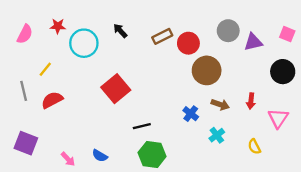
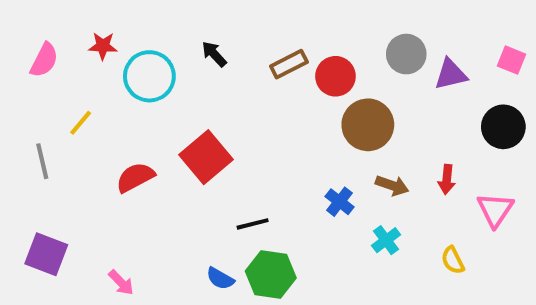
red semicircle: (52, 100) -> (135, 177), moved
blue semicircle: (100, 156) -> (220, 279), moved

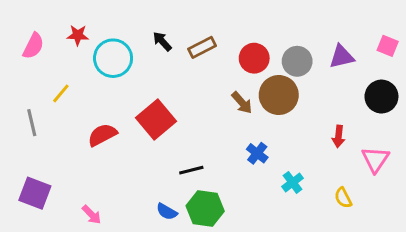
gray circle: (406, 54) -> (297, 61), moved
brown rectangle: (289, 64) -> (202, 47), moved
brown arrow: (392, 185) -> (242, 103), moved, turned 30

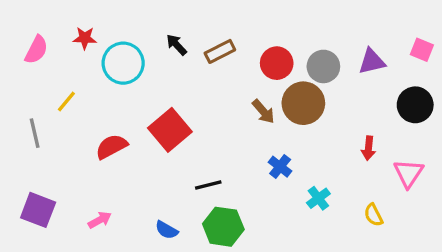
blue semicircle: (167, 212) -> (167, 230), moved
pink arrow: (92, 215) -> (100, 220), moved, turned -75

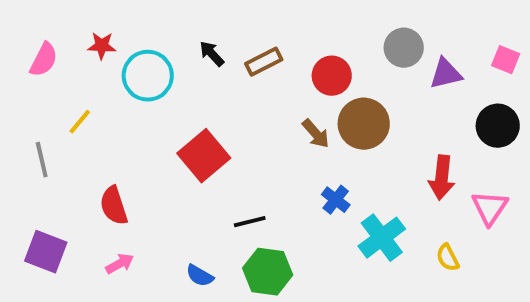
gray circle: (323, 66) -> (404, 48), moved
red semicircle: (111, 147) -> (114, 206), moved, turned -80
red arrow: (368, 148) -> (442, 178), size x1.5
cyan cross: (318, 198) -> (382, 238), size x1.6

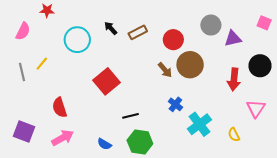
red star: (102, 46) -> (47, 10), moved
pink square: (506, 60) -> (264, 23), moved
gray line: (42, 160) -> (22, 72), moved
red arrow: (442, 178) -> (234, 79), moved
pink arrow: (120, 264) -> (63, 138), size x1.5

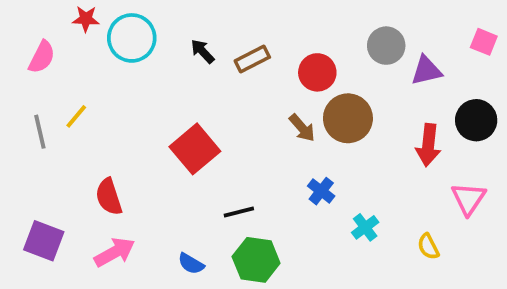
cyan circle: (77, 40) -> (132, 38), moved
cyan cross: (199, 124) -> (365, 227), size x0.6

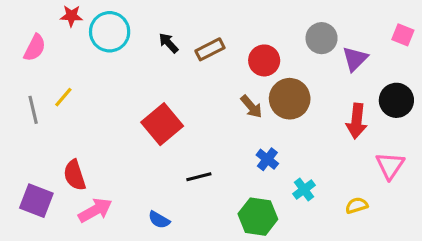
purple triangle: (426, 70) -> (355, 59), turned -32
red semicircle: (109, 197) -> (75, 175), moved
yellow semicircle: (428, 246) -> (357, 205), turned 100
green hexagon: (256, 260) -> (258, 217), moved

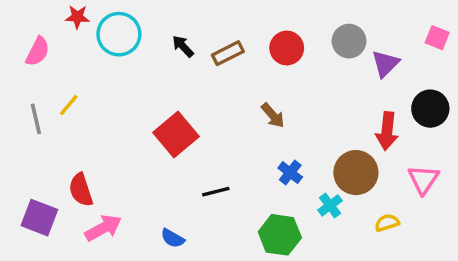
red circle: (264, 60) -> (287, 48), moved
brown circle: (290, 99) -> (356, 173), moved

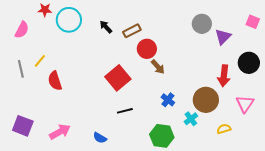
red circle: (287, 48) -> (147, 49), moved
red square: (176, 134) -> (118, 78), moved
red semicircle: (81, 190) -> (55, 81), moved

